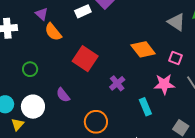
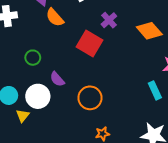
purple cross: (117, 83) -> (109, 20), moved
purple semicircle: (63, 95) -> (57, 79), moved
orange circle: (96, 122) -> (90, 98), moved

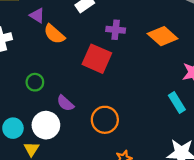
purple cross: (109, 20) -> (116, 30), turned -35

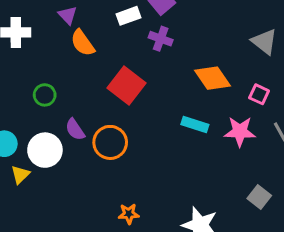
purple cross: (116, 30) -> (161, 39), moved
cyan rectangle: (177, 103) -> (195, 124), moved, turned -54
orange circle: (105, 120) -> (110, 142), moved

